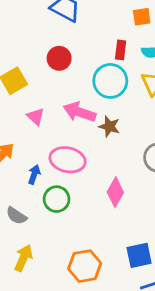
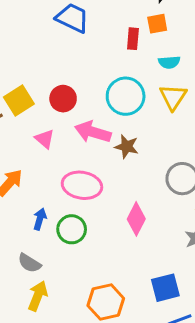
red rectangle: (121, 50) -> (133, 39), moved
red circle: (59, 58) -> (63, 99), moved
blue arrow: (34, 174) -> (40, 219), moved
gray semicircle: (16, 216) -> (29, 263), moved

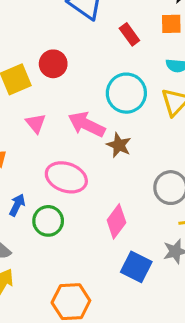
red rectangle: (133, 39) -> (129, 34), moved, turned -50
red circle: (63, 99) -> (53, 64), moved
blue square: (165, 288) -> (136, 267), moved, turned 32

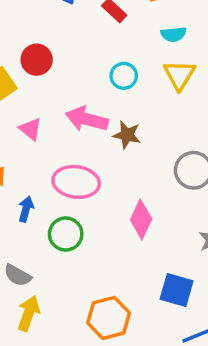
cyan circle: (126, 93) -> (124, 76), size x0.6
blue arrow: (17, 205) -> (26, 209), moved
blue square: (136, 267) -> (177, 290), moved

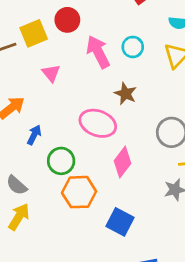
pink arrow: (87, 119) -> (98, 52), moved, turned 36
pink ellipse: (76, 182) -> (98, 123), moved
blue square: (177, 290) -> (120, 222), moved
orange hexagon: (109, 318) -> (79, 192), moved

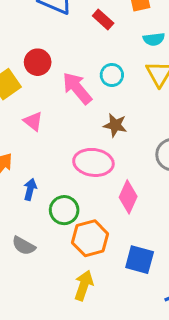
yellow arrow: (19, 217) -> (84, 285), moved

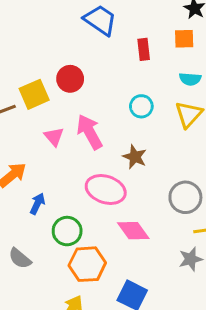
red rectangle: (103, 20) -> (144, 49), turned 30
pink arrow: (77, 88) -> (90, 132), moved
pink diamond: (128, 197) -> (133, 231), turned -72

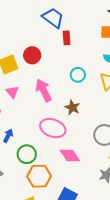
red rectangle: (144, 49) -> (67, 38), moved
pink triangle: (54, 137) -> (12, 92), moved

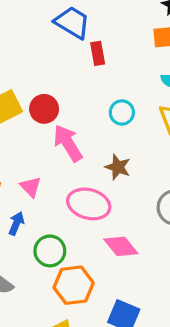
red circle: (32, 55) -> (44, 109), moved
pink triangle: (12, 92) -> (31, 187), moved

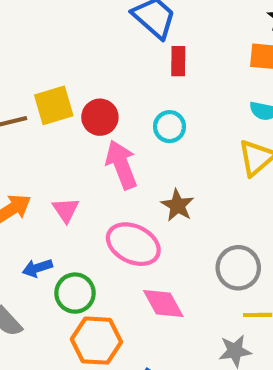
cyan circle: (122, 112) -> (170, 127), moved
blue arrow: (16, 223) -> (37, 268), moved, turned -140

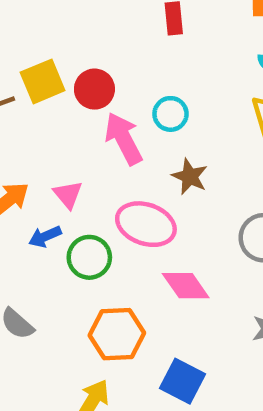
cyan circle: (170, 127) -> (170, 114), moved
blue arrow: (37, 268) -> (45, 237), moved
green circle: (75, 293) -> (89, 257), moved

